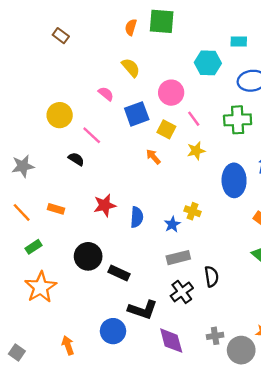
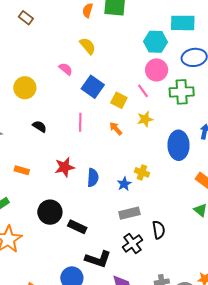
cyan rectangle: (239, 42) -> (183, 23), size x1.6
pink circle: (171, 93) -> (157, 70), moved
blue square: (137, 114) -> (93, 87), turned -35
pink line: (92, 135) -> (80, 122), moved, turned 48
orange arrow: (153, 157) -> (116, 129), moved

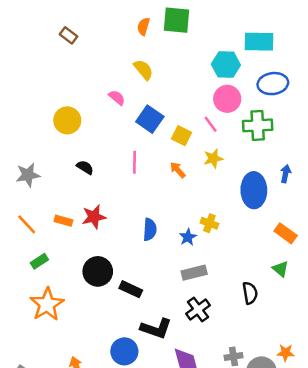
red star: (65, 167) -> (94, 217), moved
black semicircle: (159, 230) -> (250, 293), moved

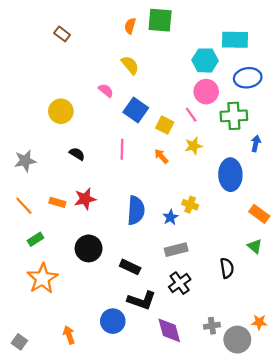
blue arrow: (286, 174) -> (256, 144), moved
blue semicircle: (150, 230) -> (136, 210), size x1.4
black rectangle: (131, 289) -> (130, 267), moved

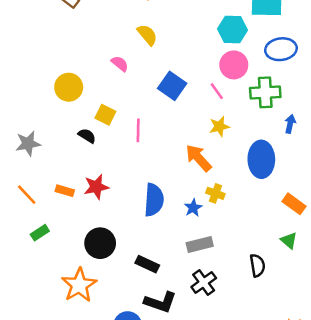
blue square: (136, 110) -> (172, 86), moved
yellow square: (165, 125) -> (105, 115), moved
orange arrow: (161, 156) -> (198, 158), moved, size x1.6
orange star: (42, 278) -> (79, 285), moved

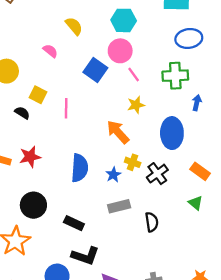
cyan hexagon: (232, 30) -> (124, 20), moved
pink circle: (234, 65) -> (120, 51), moved
black semicircle: (257, 265) -> (152, 222), moved
black cross: (204, 282) -> (157, 174), moved

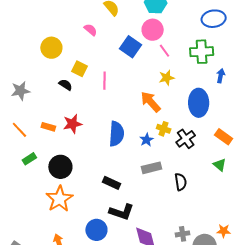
black circle: (33, 205) -> (60, 167), moved

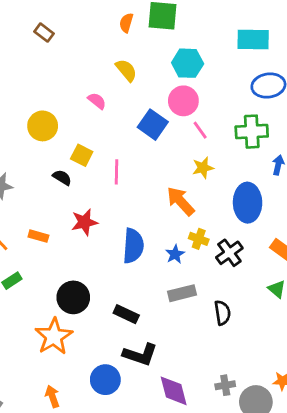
red star: (72, 124) -> (84, 222), moved
black circle: (60, 167) -> (73, 297), moved

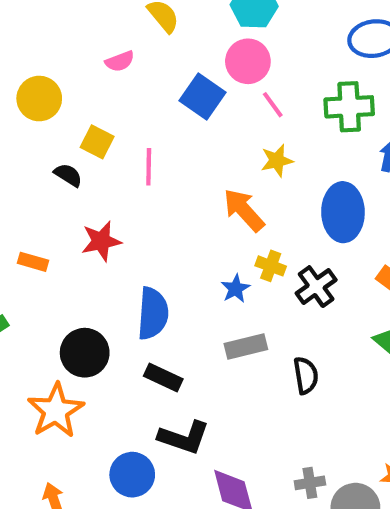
pink semicircle: (97, 101) -> (120, 61), turned 120
blue semicircle: (133, 246) -> (153, 313), moved

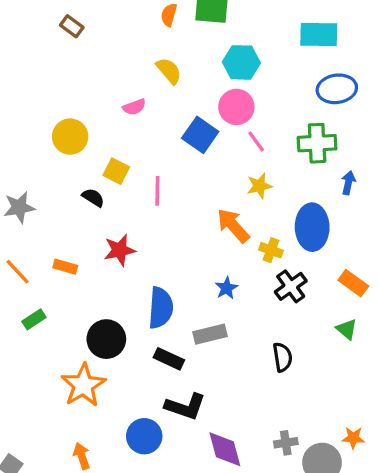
yellow cross: (271, 266) -> (271, 250), moved
gray rectangle: (246, 347) -> (210, 334), moved

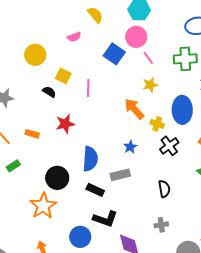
gray cross: (286, 443) -> (161, 225), moved

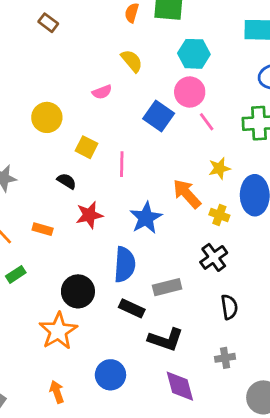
yellow star: (150, 85) -> (219, 168), moved
black semicircle: (49, 92) -> (67, 181), moved
black cross: (169, 146) -> (214, 257), moved
blue star: (130, 147) -> (146, 218), moved, size x1.6
black L-shape: (105, 219) -> (166, 339), moved

